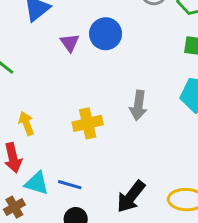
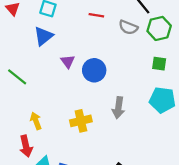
blue circle: (106, 34) -> (94, 70), moved

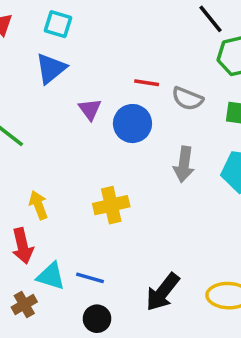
red line: (96, 15) -> (147, 83), moved
gray semicircle: (128, 27) -> (187, 99), moved
gray arrow: (118, 108) -> (184, 164), moved

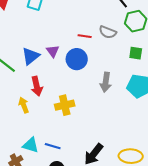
blue triangle: (51, 69) -> (31, 56), moved
gray semicircle: (187, 99) -> (108, 32), moved
red arrow: (22, 246) -> (37, 86), moved

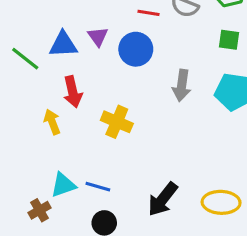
blue triangle: (31, 56) -> (63, 44), turned 36
yellow cross: (65, 105) -> (117, 122), turned 36
cyan triangle: (31, 145) -> (63, 185), turned -36

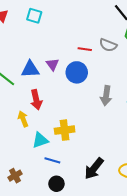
yellow cross: (117, 122) -> (65, 130), moved, turned -30
cyan triangle: (63, 185) -> (40, 140), moved

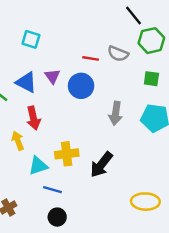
cyan square: (34, 16) -> (31, 39), moved
blue triangle: (30, 69) -> (26, 82), turned 30
black arrow: (94, 169) -> (101, 165), moved

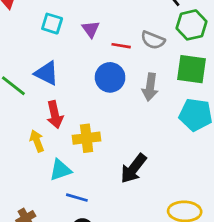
purple triangle: (52, 76) -> (91, 29), moved
green square: (151, 79) -> (192, 69), size x1.6
gray arrow: (116, 113) -> (150, 87), moved
yellow cross: (67, 154) -> (87, 138), moved

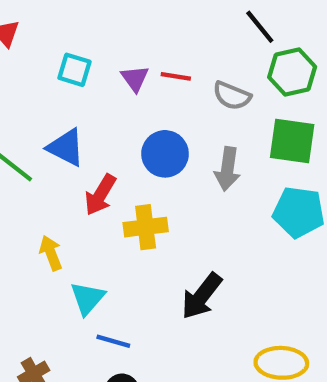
red line: (121, 46) -> (176, 76), moved
red arrow: (55, 115) -> (100, 195), moved, turned 44
yellow cross: (87, 138) -> (146, 227), moved
cyan triangle: (60, 170) -> (87, 298), turned -30

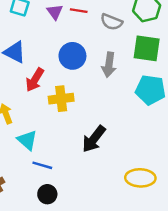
cyan triangle: (87, 298) -> (27, 140), turned -30

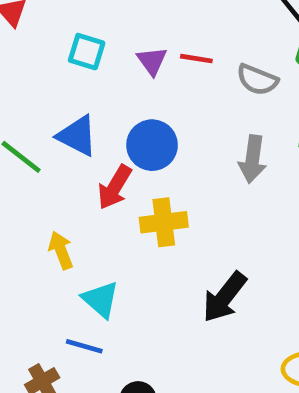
blue circle: (72, 56) -> (152, 145), moved
blue line: (42, 165) -> (84, 346), moved

